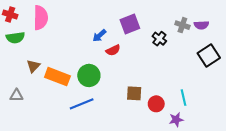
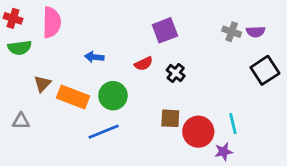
blue arrow: (99, 36) -> (94, 57), moved, turned 48
black cross: (159, 39) -> (176, 73), moved
red circle: (156, 104) -> (198, 132), size x1.5

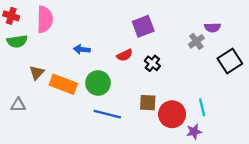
gray cross: (232, 32) -> (196, 41), moved, turned 35
purple semicircle: (256, 32) -> (213, 27), moved
blue line: (104, 132) -> (107, 114), moved, turned 36

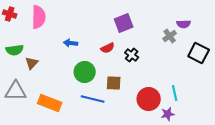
green semicircle: (17, 41) -> (15, 50), moved
black square: (230, 61) -> (199, 53), turned -30
orange rectangle: (63, 84) -> (50, 103), moved
brown square: (148, 103) -> (114, 83), moved
gray triangle: (18, 105) -> (16, 91), size x1.6

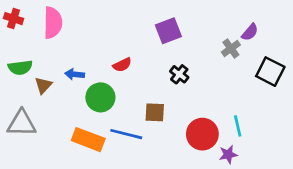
purple semicircle: (184, 24) -> (250, 32), turned -48
blue arrow: (71, 43) -> (75, 74), moved
red semicircle: (108, 48) -> (122, 65), moved
green circle: (85, 72) -> (100, 97), moved
orange rectangle: (50, 103) -> (88, 140), moved

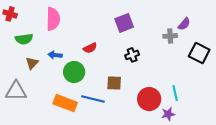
pink semicircle: (53, 23) -> (53, 19), moved
gray cross: (231, 48) -> (170, 36), turned 32
green semicircle: (20, 68) -> (24, 39), moved
black cross: (179, 74) -> (132, 55), turned 32

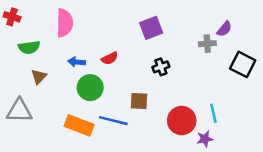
blue arrow: (55, 55) -> (77, 62), moved

